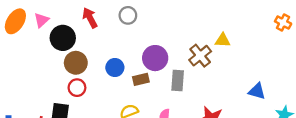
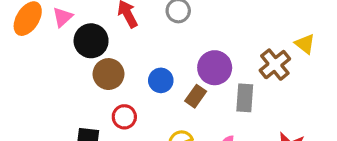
yellow triangle: (223, 40) -> (305, 44), turned 35
brown rectangle: (141, 79) -> (196, 96), turned -42
red circle: (77, 88) -> (124, 117), moved

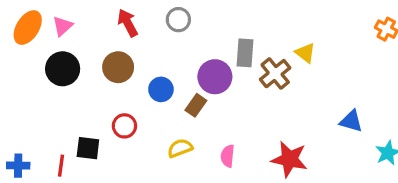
black circle: (91, 41) -> (63, 69), moved
brown circle: (108, 74) -> (118, 67), moved
gray rectangle: (245, 98) -> (245, 53), moved

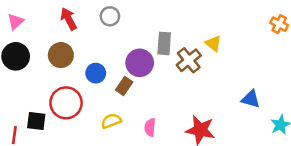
red circle: (124, 126) -> (66, 103), size x1.6

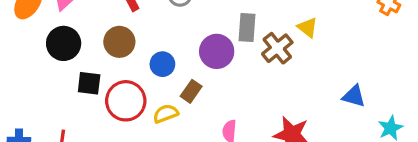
brown rectangle: (124, 86) -> (191, 91), moved
black square: (36, 121) -> (89, 83), moved
yellow semicircle: (111, 121) -> (166, 114), moved

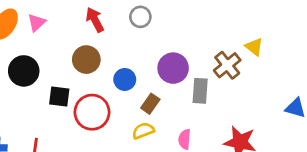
gray rectangle: (247, 27) -> (200, 91), moved
black circle: (64, 43) -> (24, 71), moved
yellow semicircle: (166, 114) -> (143, 131), moved

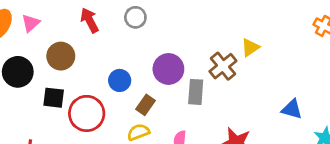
yellow triangle: (254, 47) -> (250, 47), turned 48
brown circle: (86, 60) -> (61, 56), moved

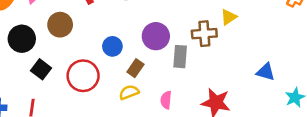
brown cross: (223, 66) -> (204, 34), turned 35
black square: (54, 98) -> (41, 69), moved, turned 30

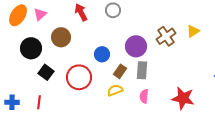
brown cross: (204, 34) -> (166, 36), moved, turned -30
gray rectangle: (180, 57) -> (142, 70), moved

